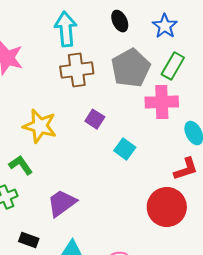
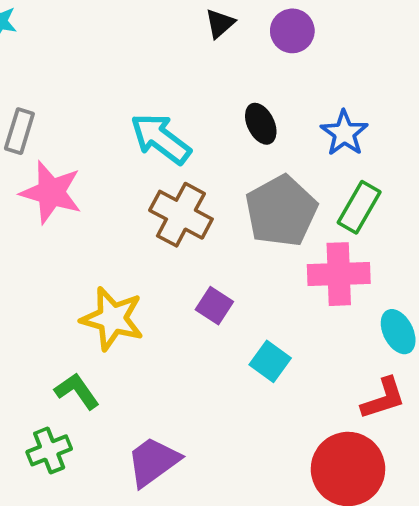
cyan arrow: (66, 29) -> (161, 139), turned -48
brown cross: (77, 70) -> (181, 215), turned 36

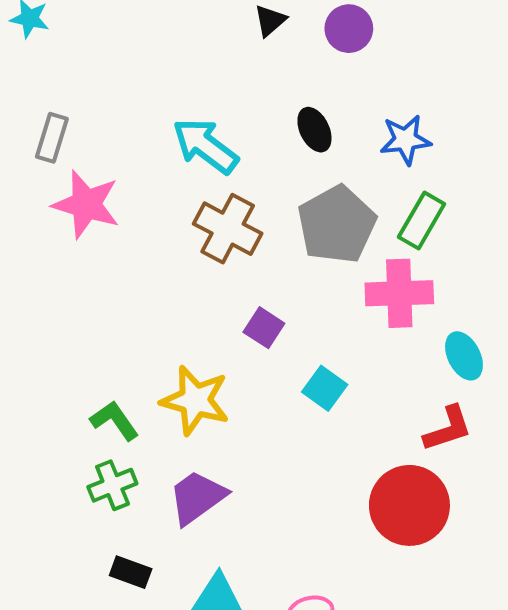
blue star: (344, 133) -> (405, 140), turned 30
yellow star: (112, 319) -> (195, 400), moved
green cross: (49, 450) -> (112, 485), moved

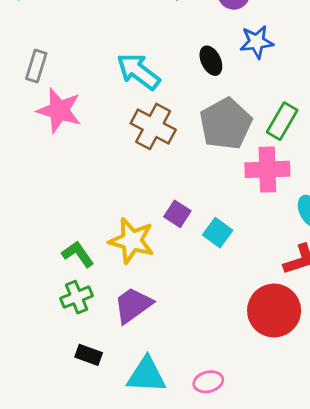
blue star: (405, 140) -> (257, 42), moved
purple square: (264, 328) -> (177, 214), moved

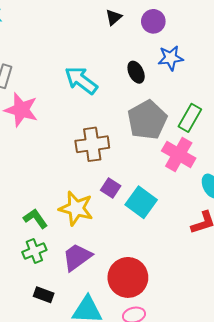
brown cross: (153, 126) -> (92, 144), moved, turned -36
pink cross: (267, 169) -> (179, 154), turned 32
cyan square: (218, 233) -> (141, 202), size x1.4
red circle: (274, 311) -> (128, 277), moved

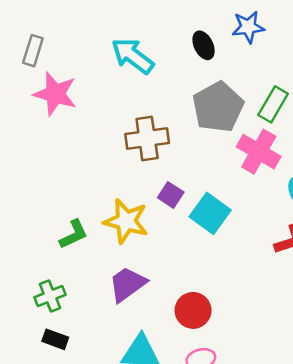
green L-shape: (35, 219) -> (74, 234), turned 100
green cross: (34, 251) -> (50, 296), moved
red circle: (128, 277) -> (193, 310), size x0.7
black rectangle: (44, 295) -> (55, 339), moved

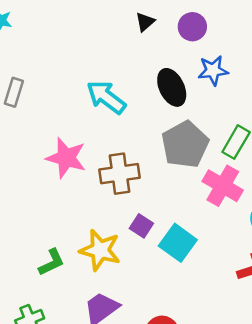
black ellipse: (204, 45) -> (172, 87), size x1.4
pink star: (55, 94) -> (66, 158), moved

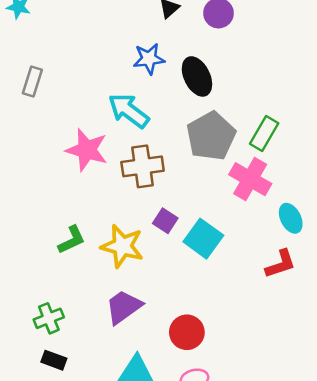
blue star: (213, 70) -> (149, 59), moved
cyan arrow: (106, 97) -> (129, 111), moved
green L-shape: (52, 262) -> (72, 240), moved

